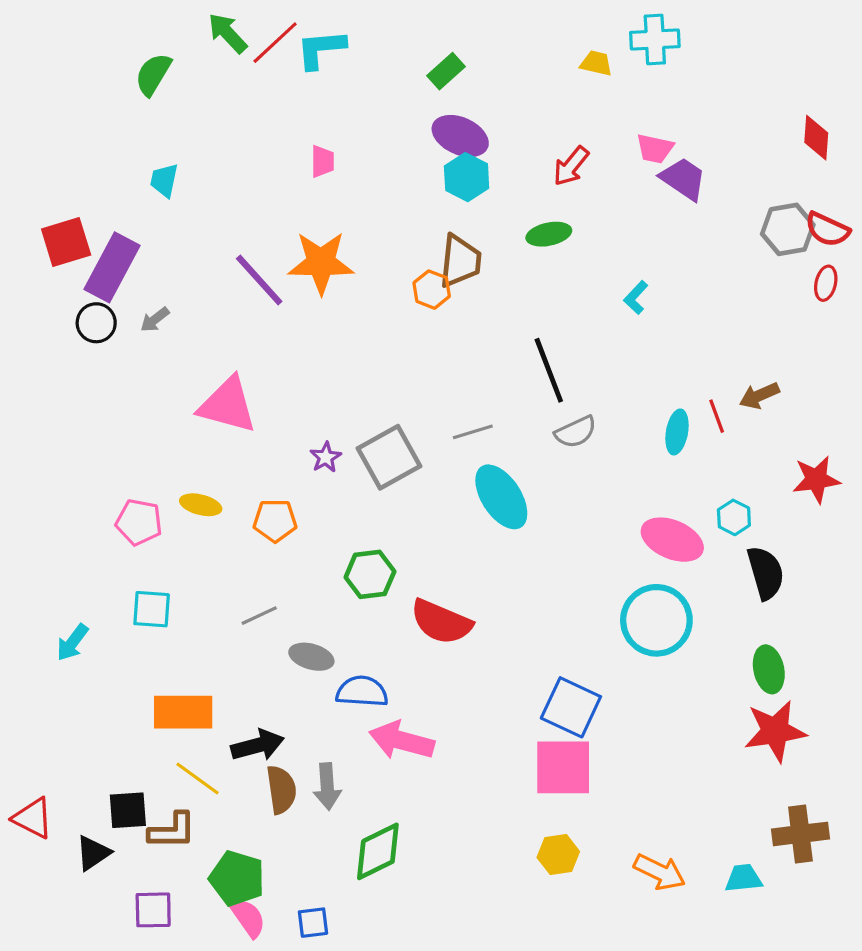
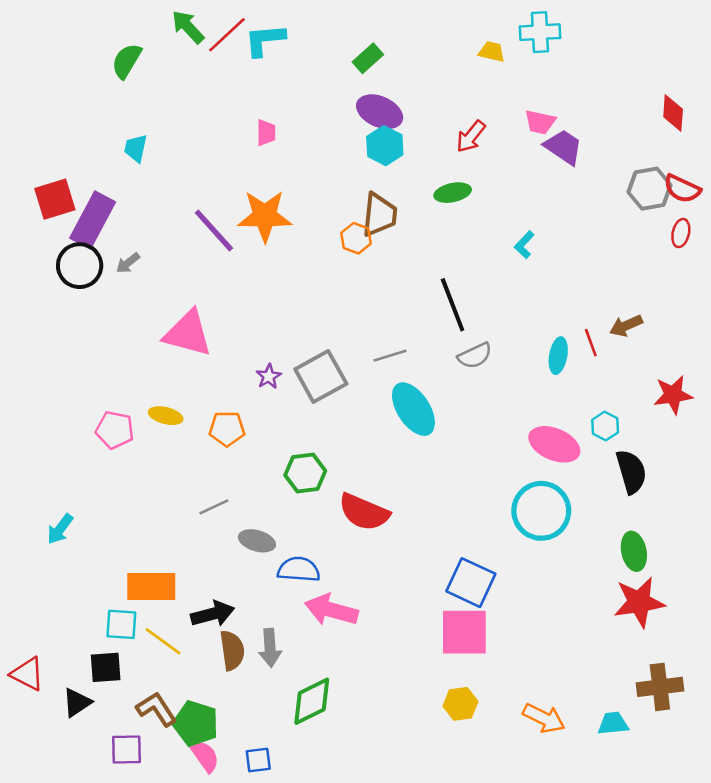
black circle: (96, 323) -> (80, 266), size x1.4
cyan square: (152, 609) -> (121, 624), moved
brown L-shape: (172, 831) -> (157, 709), moved, turned -123

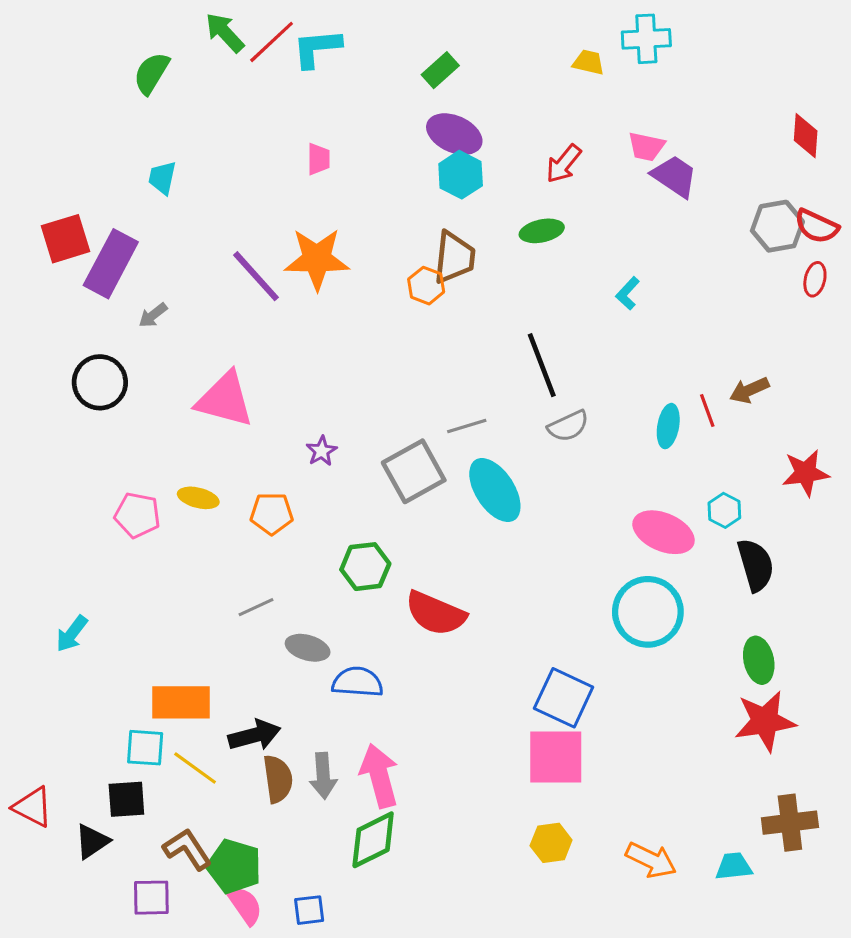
black circle: (80, 266) -> (100, 382), moved
gray square: (321, 376) -> (414, 471), moved
pink arrow: (331, 610) -> (379, 776), moved, turned 60

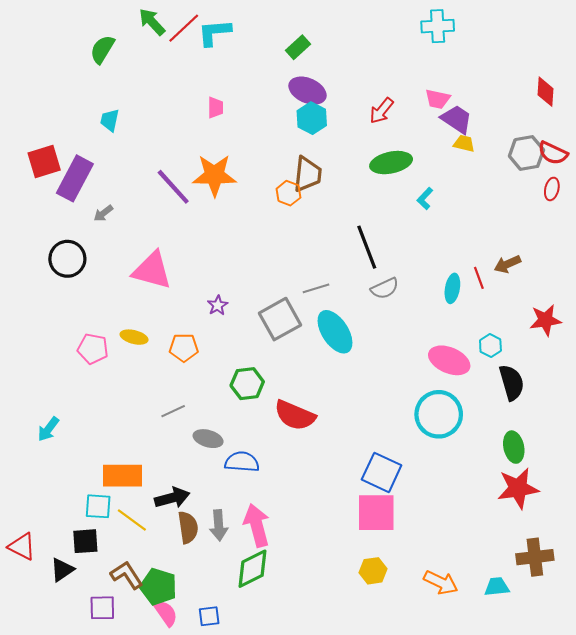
yellow trapezoid: (589, 62) -> (464, 143), moved
green ellipse: (542, 231) -> (391, 163), moved, size x1.4

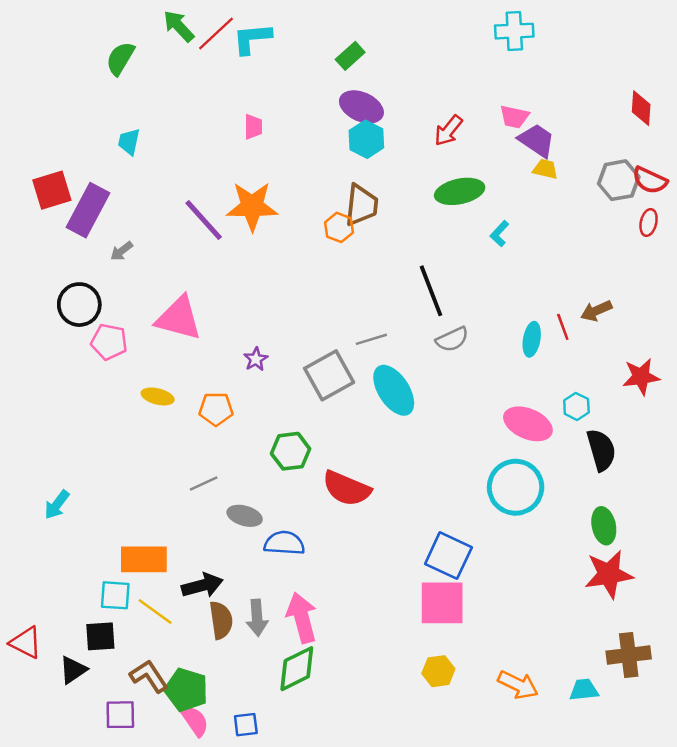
pink pentagon: (93, 349) -> (109, 342), moved

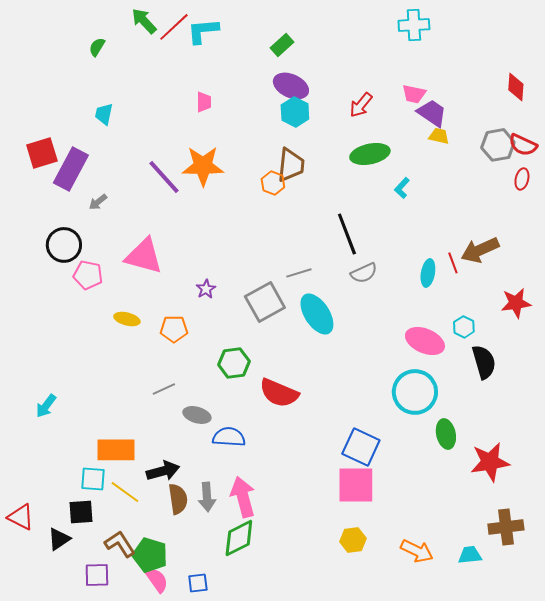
green semicircle: (120, 58) -> (97, 47), size x0.7
brown arrow: (596, 311) -> (480, 250), size x1.5
green ellipse: (604, 526) -> (446, 434), moved

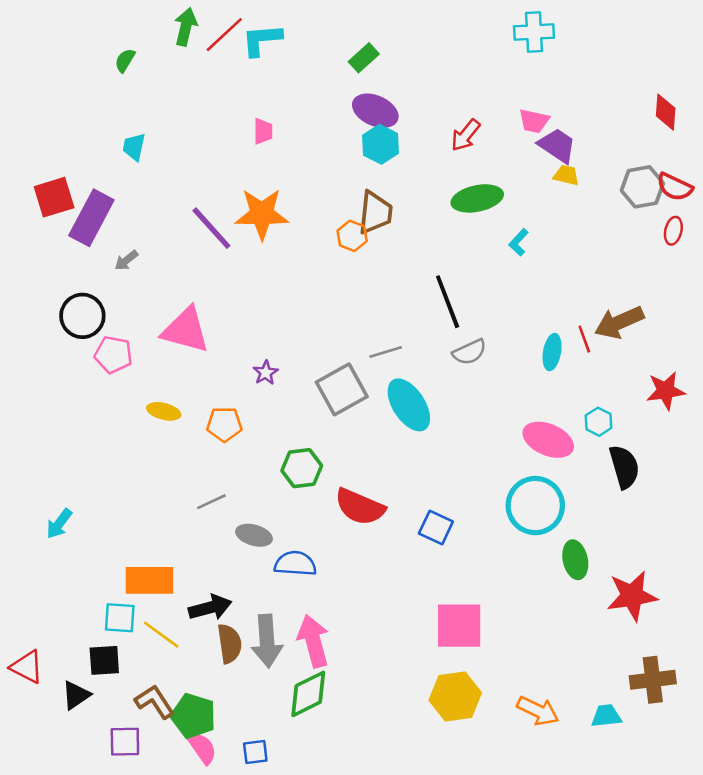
green arrow: (144, 21) -> (186, 27), turned 56
blue square: (361, 447) -> (436, 527), moved, size x0.7
gray arrow: (207, 497) -> (267, 641), size x1.4
yellow hexagon: (353, 540) -> (455, 697), size x1.5

